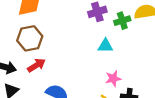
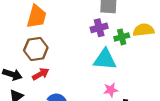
cyan triangle: (105, 46) -> (105, 59), size x1.6

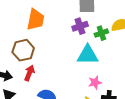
orange trapezoid: (37, 16) -> (36, 20), moved
red arrow: (41, 74) -> (29, 73), turned -35

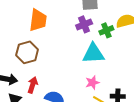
red arrow: (29, 73) -> (33, 85), moved
pink star: (95, 82) -> (92, 83), moved

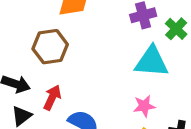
green cross: (106, 30) -> (176, 29), turned -32

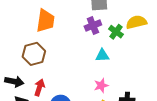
cyan triangle: (152, 62) -> (102, 55), size x0.6

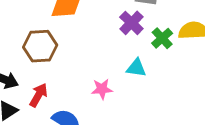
purple cross: (93, 25) -> (131, 23), turned -35
pink star: (101, 86) -> (102, 89), moved

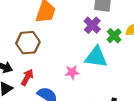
cyan triangle: (136, 68) -> (96, 57), size x1.6

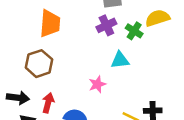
purple cross: (92, 25) -> (106, 25), turned 35
cyan triangle: (96, 57) -> (120, 60), size x0.7

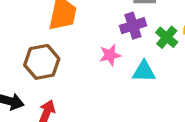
pink star: (97, 84) -> (110, 55), moved

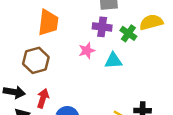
purple cross: (133, 26) -> (102, 27), turned 30

